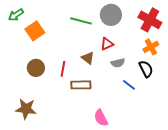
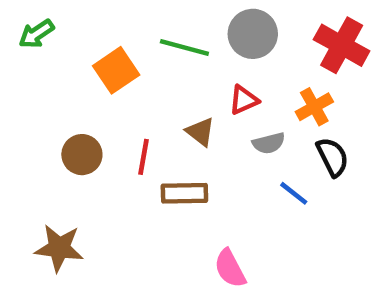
orange square: (35, 31) -> (116, 70), moved
orange cross: (151, 47) -> (314, 107), moved

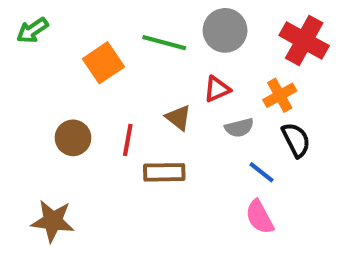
pink semicircle: (230, 268) -> (259, 217), moved

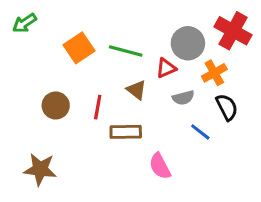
gray circle: (225, 30) -> (188, 43), moved
green line: (164, 43) -> (126, 51), moved
pink semicircle: (259, 217) -> (160, 166), moved

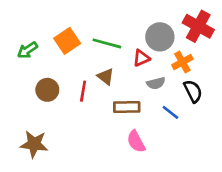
green arrow: (25, 23) -> (27, 50), moved
brown triangle: (137, 90) -> (106, 77), moved
brown rectangle: (126, 132) -> (127, 107), moved

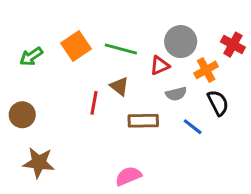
red cross: (198, 26) -> (233, 45), moved, size x0.7
brown circle: (47, 90) -> (22, 115), moved
pink semicircle: (136, 141) -> (128, 176), moved, turned 95

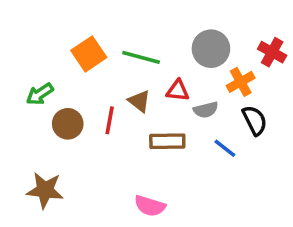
green arrow: (31, 56) -> (40, 94), moved
red triangle: (160, 65) -> (178, 91), moved, turned 30
brown circle: (22, 115) -> (68, 124), moved
pink semicircle: (128, 176) -> (150, 206), turned -140

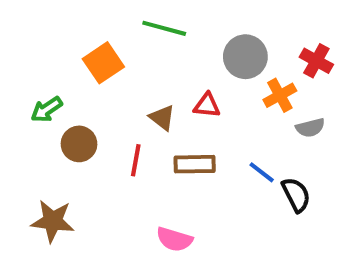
green line: (141, 57) -> (164, 28), moved
gray semicircle: (206, 110) -> (310, 128), moved
red line: (110, 120) -> (136, 160), moved
black semicircle: (255, 120) -> (296, 195), moved

